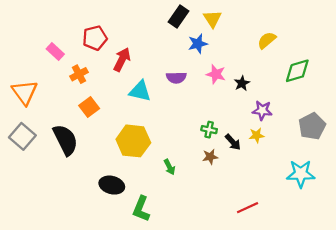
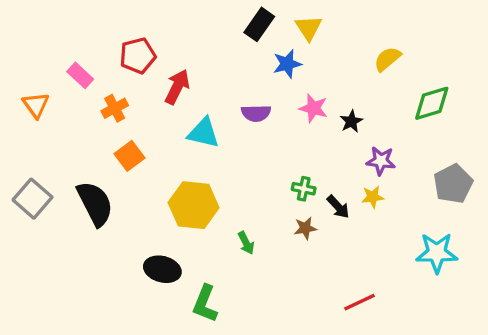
orange triangle: (25, 92) -> (36, 105), moved, size x0.7

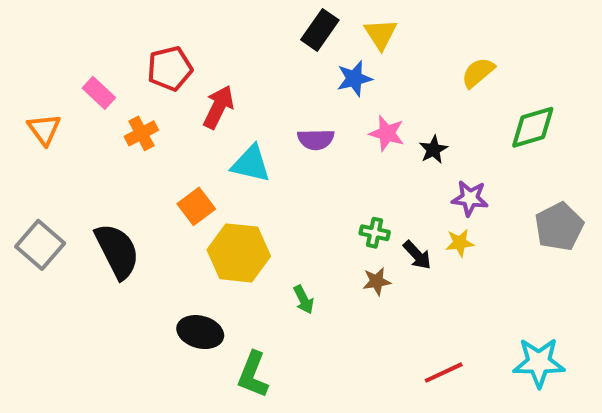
orange square: (129, 156) -> (196, 206), moved
cyan star: (437, 253) -> (539, 362), moved

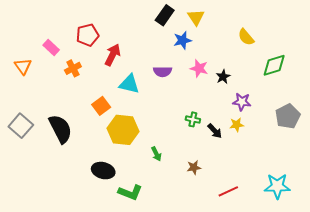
yellow semicircle: (478, 73) -> (246, 37), turned -90
brown star: (377, 281) -> (194, 167), moved
green L-shape: (253, 375) -> (130, 192), turned -90

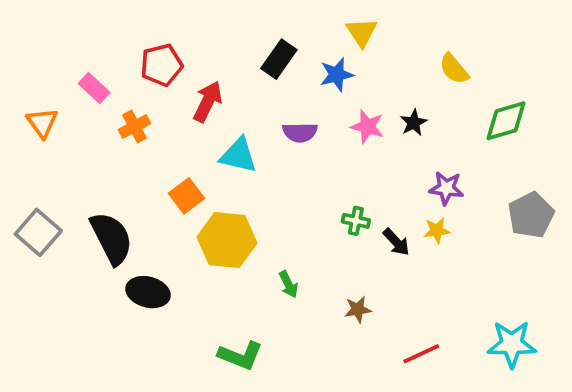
black rectangle: (165, 15) -> (279, 59), moved
black star: (223, 77) -> (414, 123), moved
black ellipse: (103, 171) -> (148, 292), moved

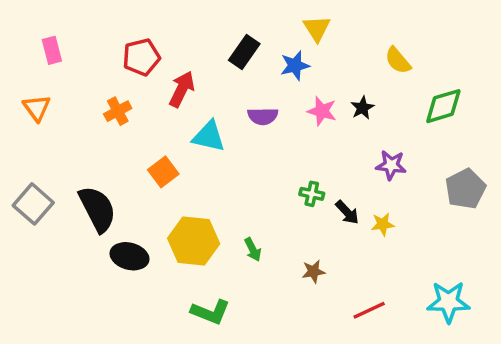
pink rectangle: (94, 88) -> (52, 50), moved, turned 32
yellow star: (437, 230) -> (383, 224), moved
yellow hexagon: (227, 240) -> (194, 241), moved

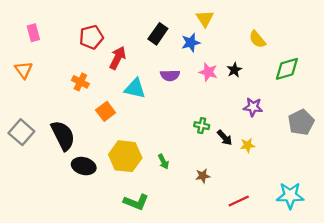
orange cross: (118, 111) -> (80, 82), moved, turned -35

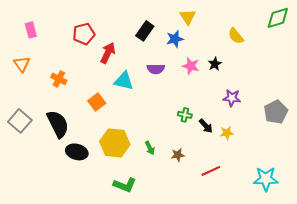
green diamond: (287, 69) -> (278, 18), moved
orange cross: (80, 82) -> (59, 79), moved
brown star: (203, 176) -> (178, 155), moved
red line: (239, 201) -> (211, 171), moved

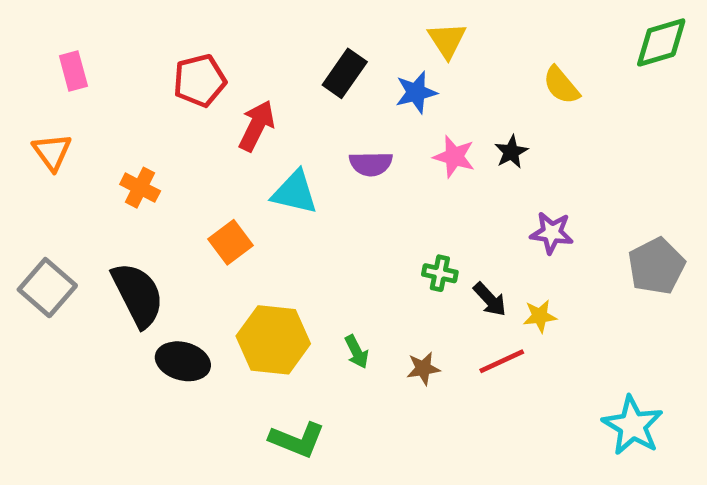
red line: (211, 171) -> (502, 361), moved
cyan star: (266, 179) -> (633, 426), turned 30

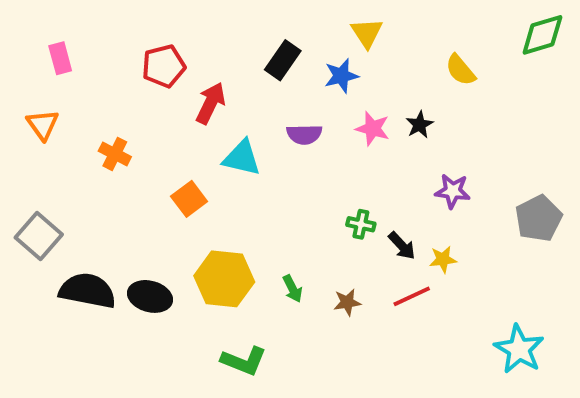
black semicircle: (138, 295) -> (88, 291), moved, turned -52

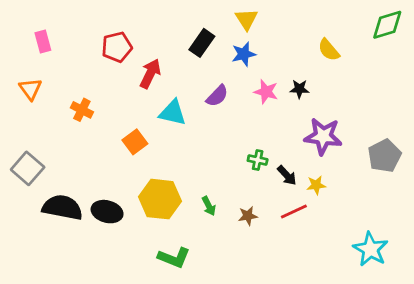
yellow triangle: (367, 33) -> (246, 19), moved
black star: (419, 125) -> (299, 89), turned 30
purple semicircle: (304, 134) -> (217, 96), turned -45
purple star: (453, 191) -> (323, 136), size x1.5

